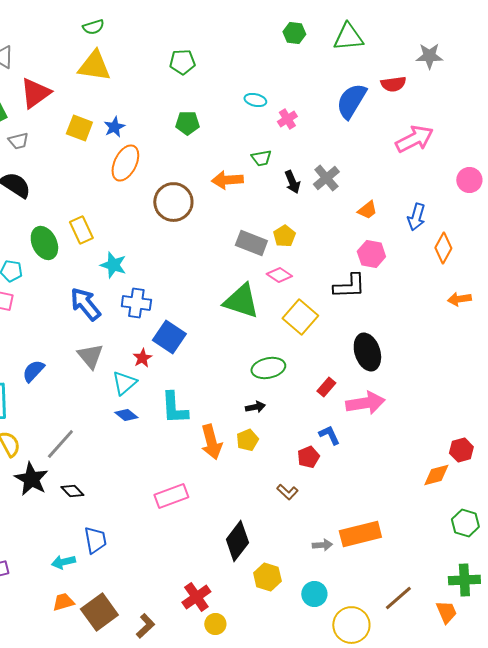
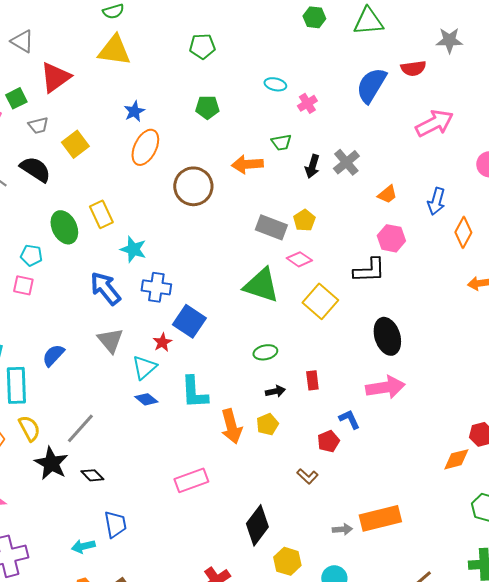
yellow square: (79, 128) -> (75, 144), moved, turned 32
black arrow: (292, 182) -> (312, 166), turned 40
green ellipse: (268, 368) -> (265, 352), moved, size x0.7
red rectangle: (326, 387) -> (312, 380), moved, turned -48

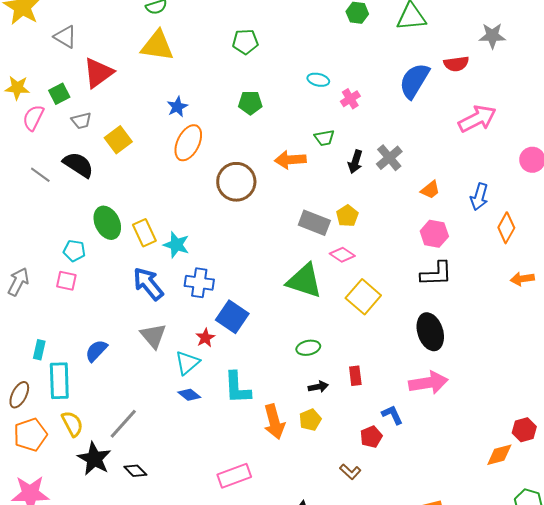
yellow rectangle: (101, 214) -> (144, 233), moved
black L-shape: (369, 270) -> (436, 274), moved

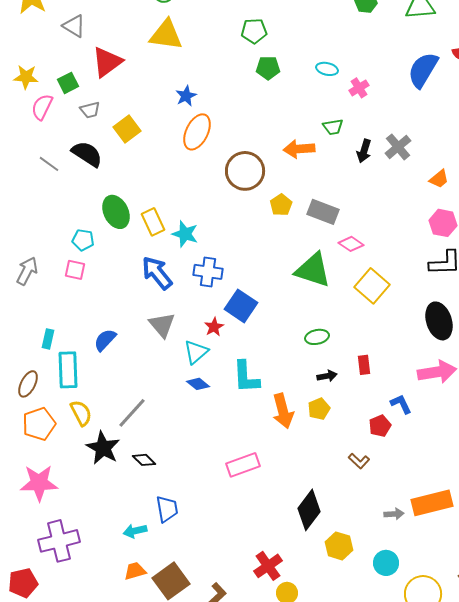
green pentagon: (250, 103) -> (268, 68), moved
yellow pentagon: (347, 216) -> (281, 205), moved

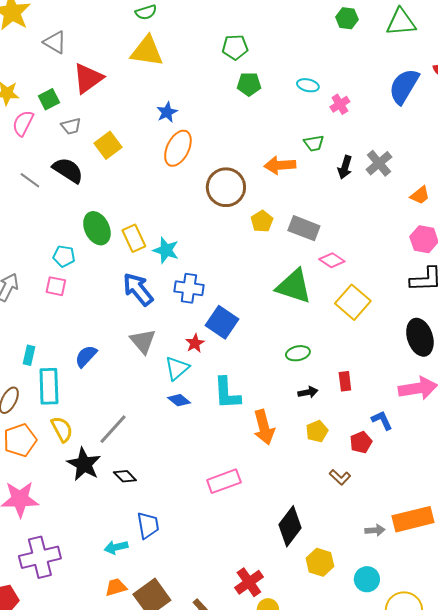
yellow pentagon: (319, 409) -> (317, 431), moved

